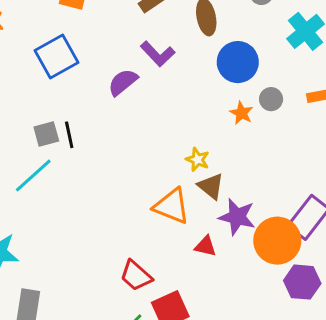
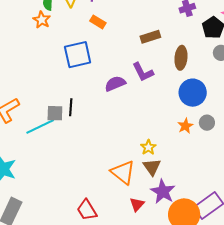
gray square: (46, 134) -> (55, 113), moved
red triangle: (205, 246) -> (137, 204), turned 42

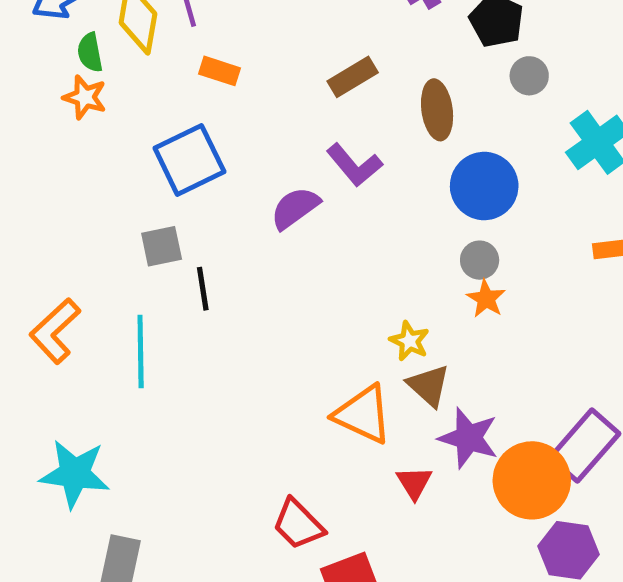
gray square: (55, 113) -> (162, 246), moved
gray circle: (207, 123) -> (480, 260), moved
cyan line: (40, 126) -> (141, 352), turned -52
orange star: (185, 126) -> (486, 299), moved

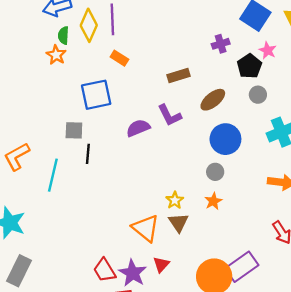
brown ellipse: (437, 110) -> (213, 100), turned 45
orange star: (486, 299) -> (213, 201), moved
purple star: (468, 438) -> (133, 273), moved

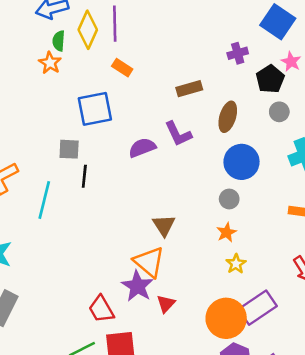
brown ellipse: (213, 100) -> (228, 117), turned -35
yellow star: (175, 200) -> (236, 264), moved
brown triangle: (178, 223) -> (164, 225), moved
purple star: (133, 273) -> (137, 286), moved

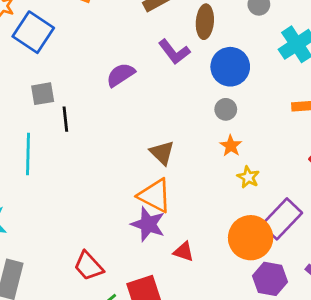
blue square: (95, 109) -> (33, 32), moved, turned -33
purple L-shape: (178, 134) -> (174, 52), moved
red triangle: (166, 304) -> (184, 252), moved, turned -42
red trapezoid: (101, 309) -> (89, 266), moved

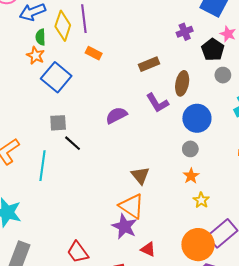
black line: (65, 119) -> (73, 143), turned -48

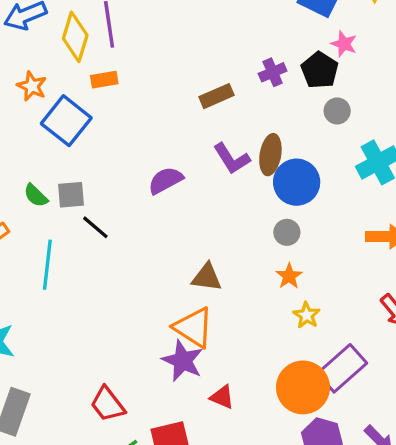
purple cross: (185, 32) -> (273, 72), moved
green semicircle: (41, 37) -> (36, 196), moved, turned -42
orange rectangle: (94, 53) -> (104, 80), moved, turned -35
brown ellipse: (182, 83) -> (270, 155), moved
brown triangle: (140, 176) -> (207, 277), turned -42

